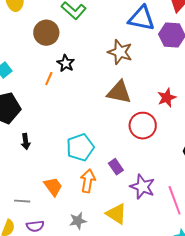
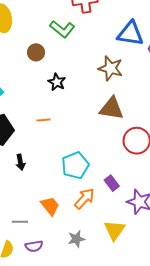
brown circle: (46, 33) -> (36, 52), size x0.7
orange line: (49, 79) -> (43, 120), moved, turned 64
orange arrow: (88, 181) -> (84, 199), turned 35
yellow triangle: (116, 214) -> (115, 230), turned 35

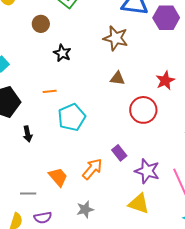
brown triangle: (112, 109) -> (117, 78), size x0.6
cyan pentagon: (75, 165) -> (72, 117), moved
yellow triangle: (115, 230) -> (139, 204), moved, turned -45

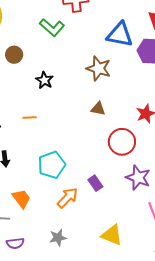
brown circle: (41, 24) -> (14, 55), moved
cyan pentagon: (72, 117) -> (52, 165), moved
purple star: (147, 171) -> (138, 178), moved
orange trapezoid: (58, 177) -> (21, 199), moved

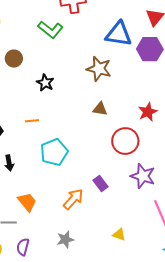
cyan pentagon: (52, 165) -> (54, 152), moved
yellow triangle: (112, 235) -> (119, 235), size x0.6
purple semicircle: (15, 243) -> (23, 247), turned 114

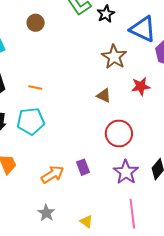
black star: (45, 83) -> (106, 14), moved
red star: (148, 112) -> (141, 86), moved
cyan pentagon: (54, 152) -> (31, 121), moved
gray star: (65, 239) -> (46, 213), moved, turned 30

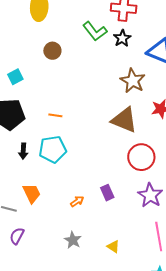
brown triangle: (104, 96) -> (124, 120), size x1.8
orange arrow: (53, 174) -> (77, 201), size x0.6

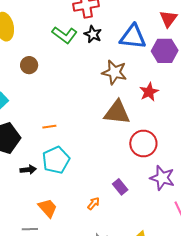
black arrow: (23, 151) -> (28, 170), turned -84

